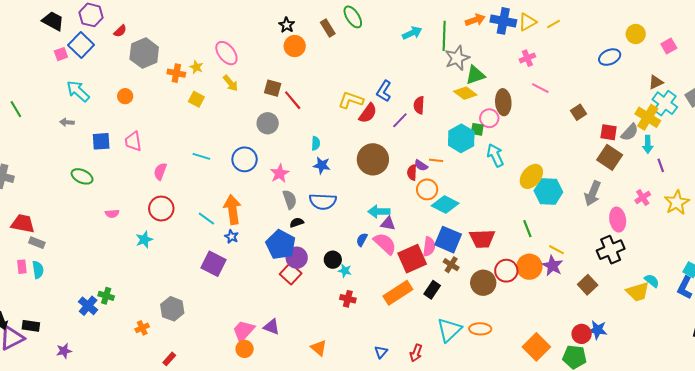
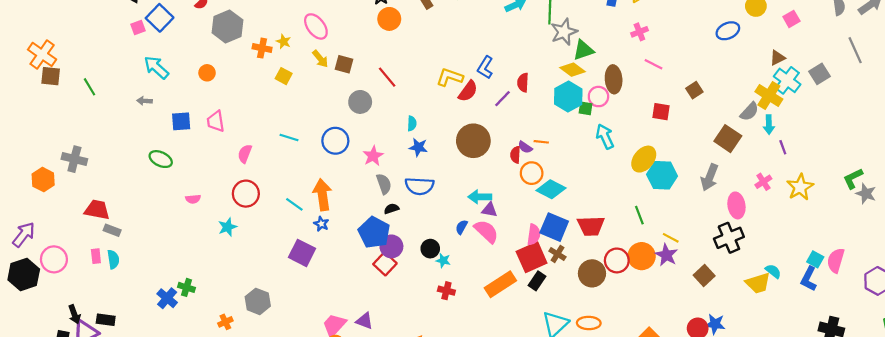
brown square: (273, 88) -> (344, 64), moved
red square: (609, 132) -> (661, 112), moved
cyan hexagon: (461, 138) -> (568, 97), moved
red square: (412, 259) -> (532, 257), moved

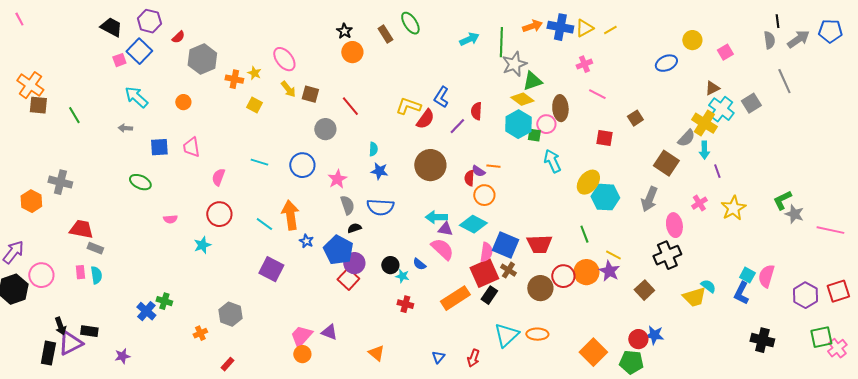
cyan diamond: (551, 189) -> (473, 224), moved
blue star: (321, 224) -> (306, 241), moved
blue semicircle: (462, 227) -> (419, 264), moved, turned -80

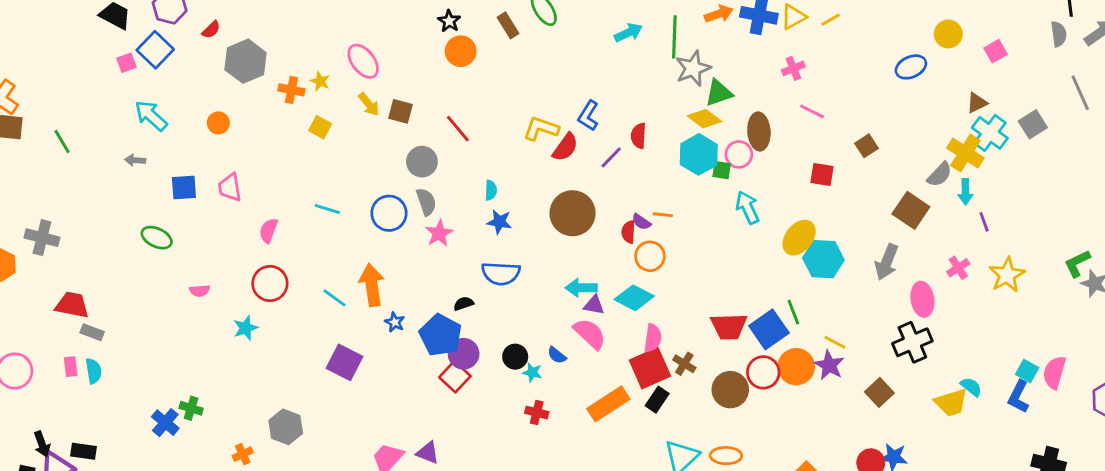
gray semicircle: (347, 205) -> (426, 202), moved
blue square: (505, 245) -> (769, 329), moved, turned 32

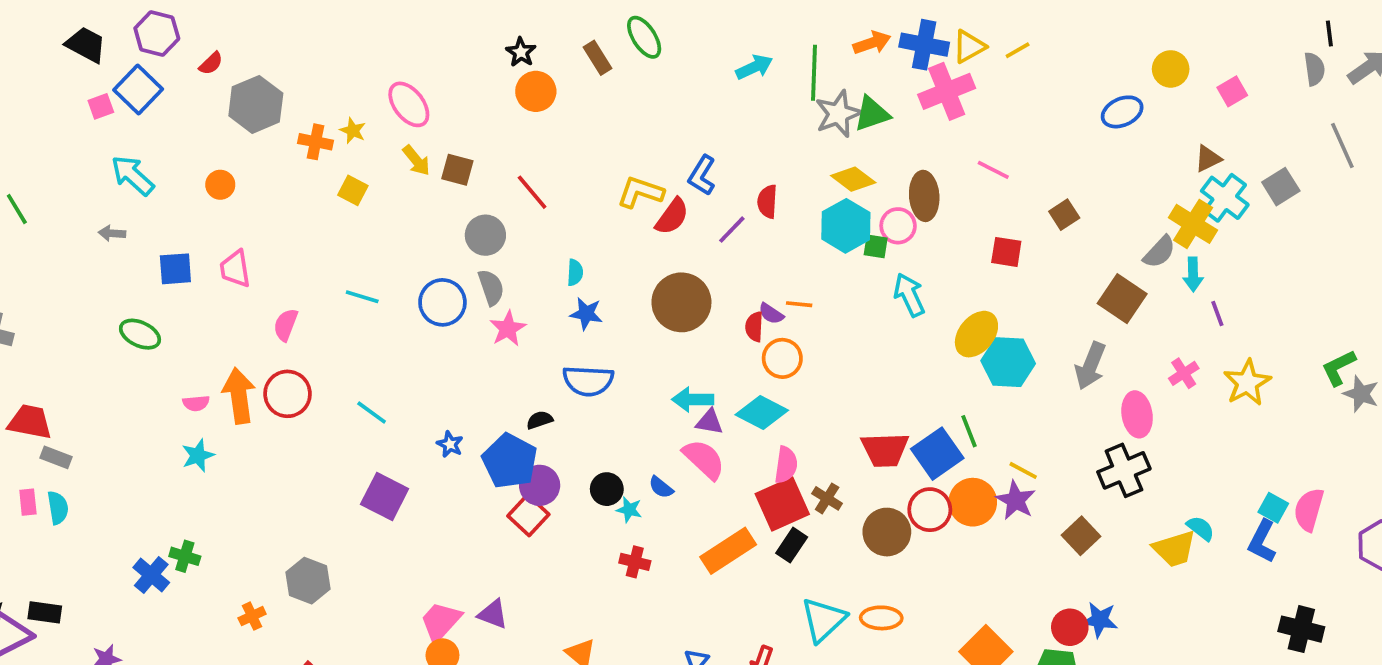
pink cross: (793, 68) -> (947, 91), moved, size x1.8
green triangle: (719, 93) -> (872, 114), moved
orange arrow: (372, 285) -> (239, 396), moved
cyan star: (246, 328) -> (198, 455), moved

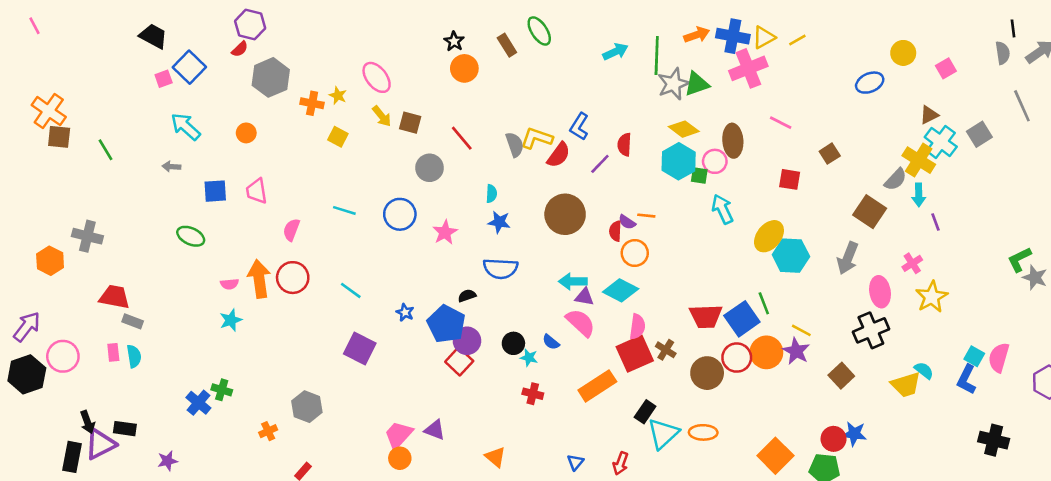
purple hexagon: (157, 34) -> (250, 25), moved
gray semicircle: (491, 287) -> (515, 145), moved
yellow star: (1247, 383) -> (932, 297), moved
black rectangle: (792, 545) -> (645, 412), moved

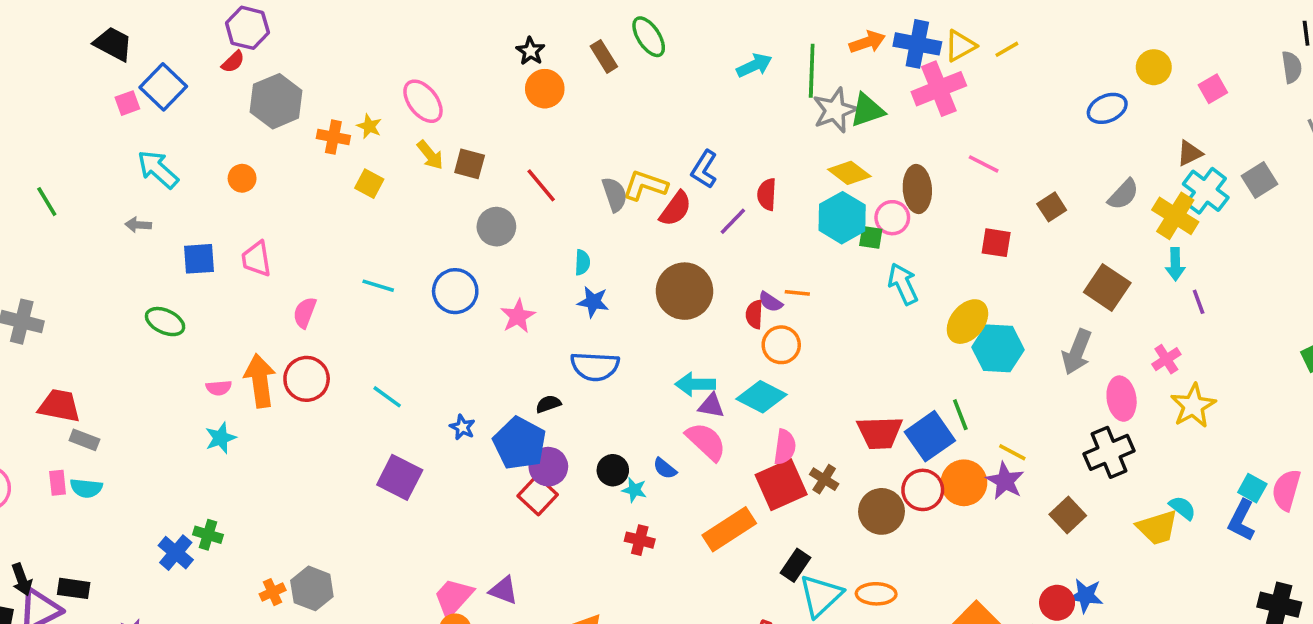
gray semicircle: (895, 179) -> (1123, 194), moved
cyan semicircle: (134, 356) -> (86, 488), turned 105
gray hexagon: (307, 407) -> (312, 588), moved

